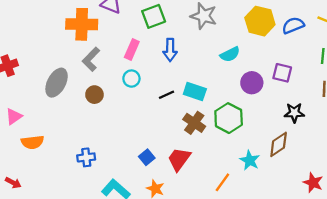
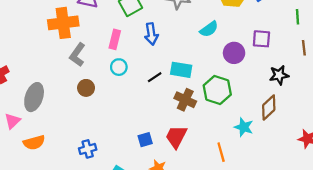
gray ellipse: (57, 83) -> (34, 97), moved
blue square: (147, 157) -> (145, 140), turned 32
orange line: (222, 182) -> (221, 152), turned -42

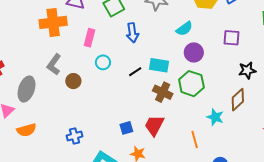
pink rectangle: (115, 39) -> (89, 38), moved
purple circle: (234, 53) -> (194, 52), moved
gray L-shape: (77, 55) -> (54, 64), moved

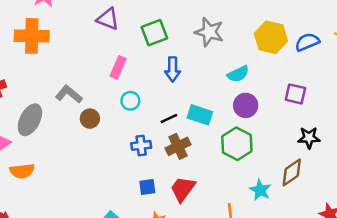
orange cross: (53, 22) -> (32, 36), moved
gray L-shape: (54, 64) -> (69, 94), turned 85
brown cross: (163, 92) -> (178, 146), moved, turned 30
blue cross: (75, 136) -> (141, 145), moved

